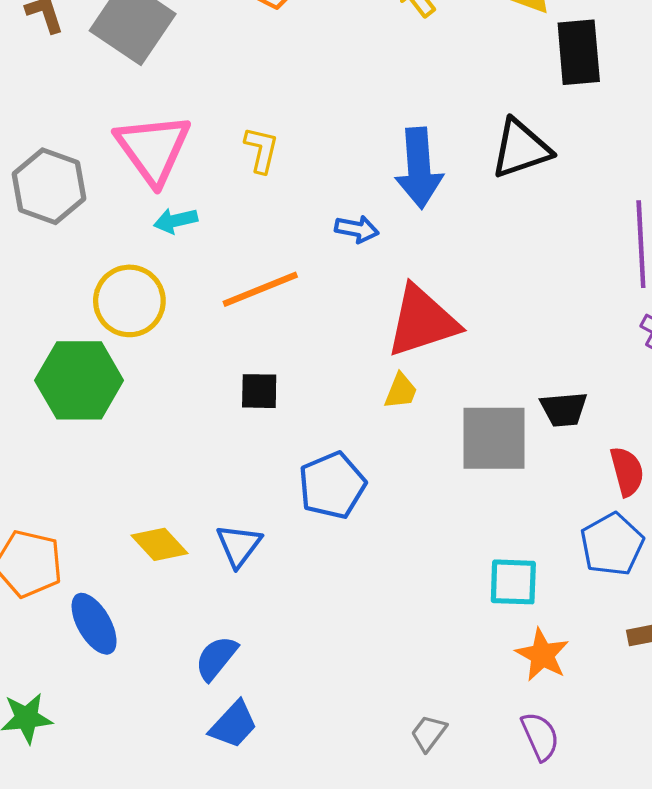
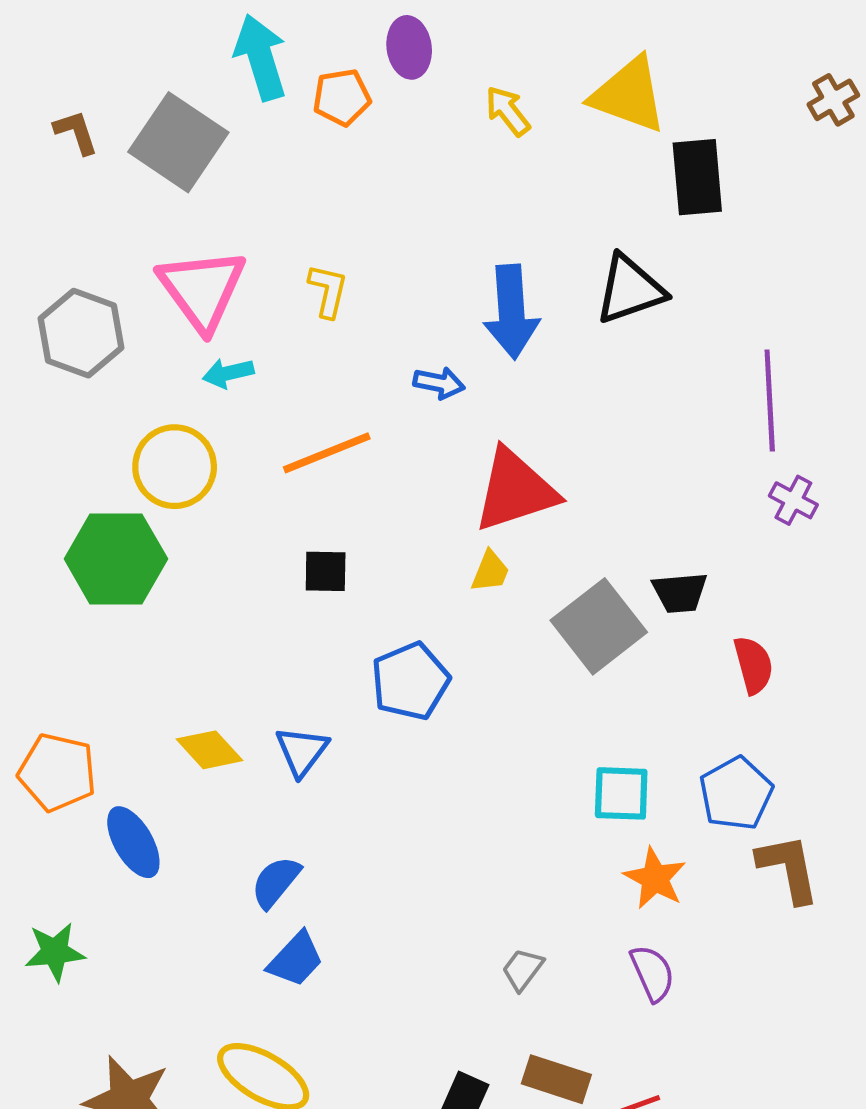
gray square: (494, 438) -> (599, 626), turned -38
blue pentagon: (612, 544) -> (736, 793), moved

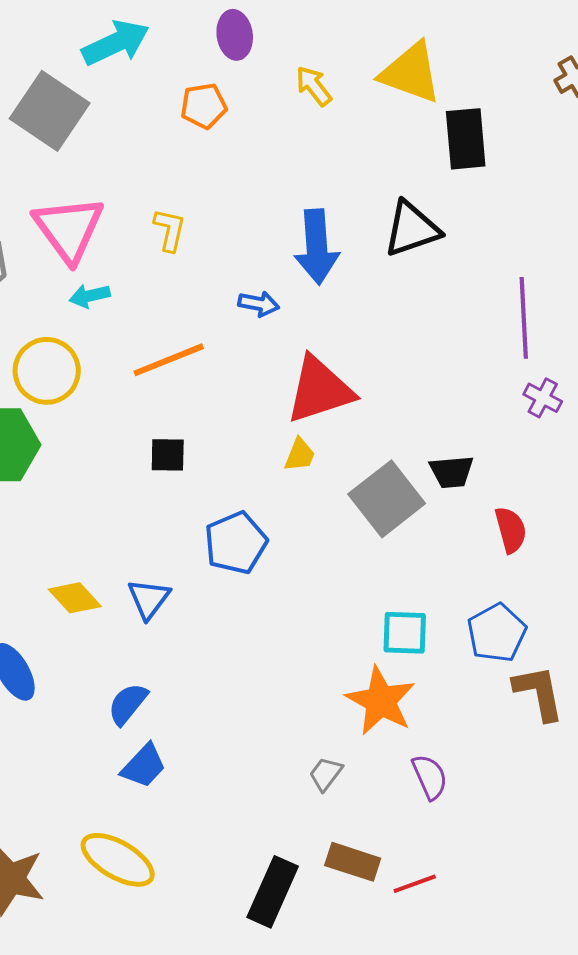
cyan arrow: (261, 57) -> (116, 43), turned 82
orange pentagon: (342, 97) -> (204, 106), moved
orange star: (655, 878) -> (381, 701), moved, size x1.4

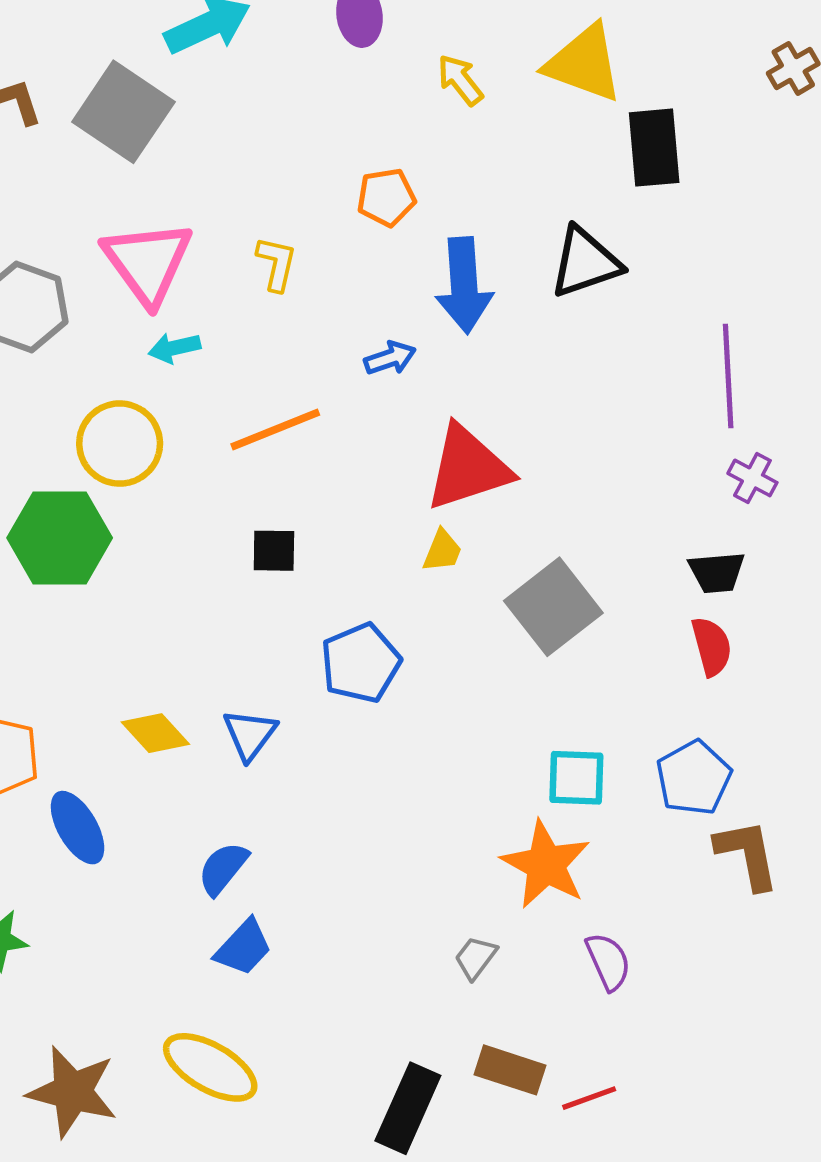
orange pentagon: (204, 106) -> (386, 197), moved
blue arrow: (259, 304) -> (390, 358), turned -30
black trapezoid: (452, 472) -> (717, 572), moved

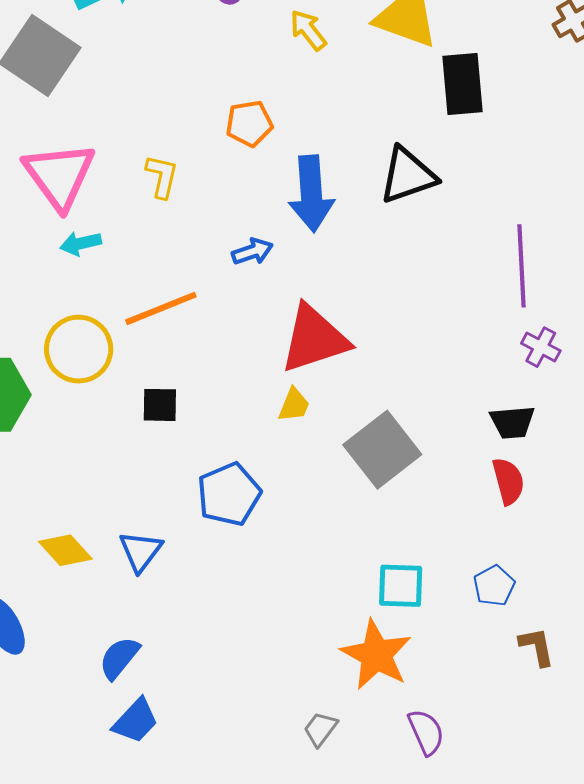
yellow circle: (120, 444) -> (79, 349), moved
blue pentagon: (694, 778) -> (494, 586), size x0.7
brown L-shape: (747, 854) -> (537, 647), size x0.7

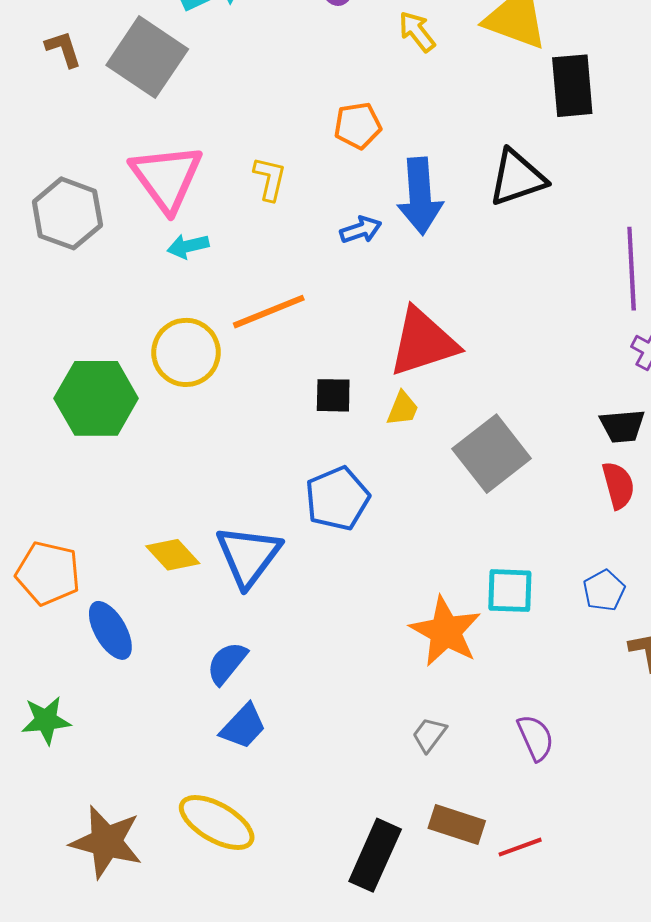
blue arrow: (252, 252) -> (361, 230), moved
black square: (160, 405) -> (333, 395), moved
blue triangle: (141, 551) -> (248, 556), size x1.5
orange star: (376, 655) -> (446, 631), moved

